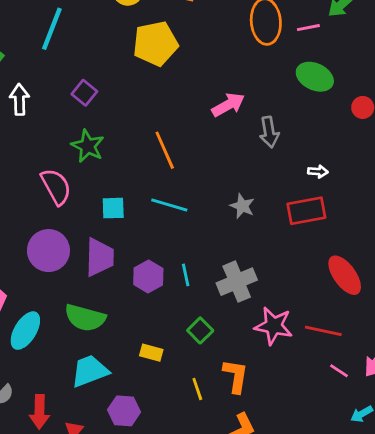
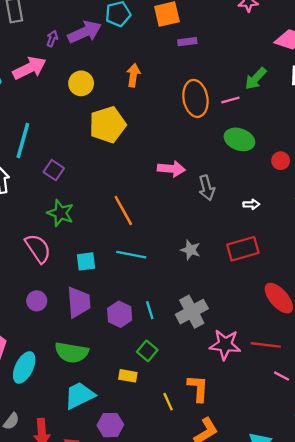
cyan line: (52, 29) -> (23, 140), moved
pink arrow: (228, 105) -> (171, 169), turned 40
white arrow: (318, 171) -> (251, 204), moved
purple circle: (48, 251) -> (37, 301), size x0.6
green square: (200, 330) -> (147, 351), moved

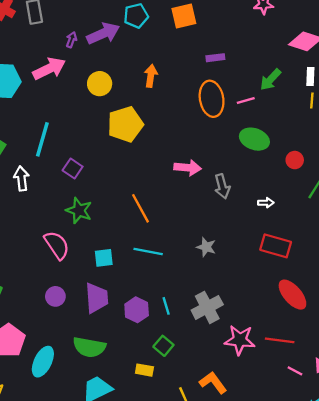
purple rectangle: (187, 42) -> (215, 58), moved
red rectangle: (243, 249) -> (276, 246), moved, turned 32
orange L-shape: (198, 388) -> (213, 383), turned -40

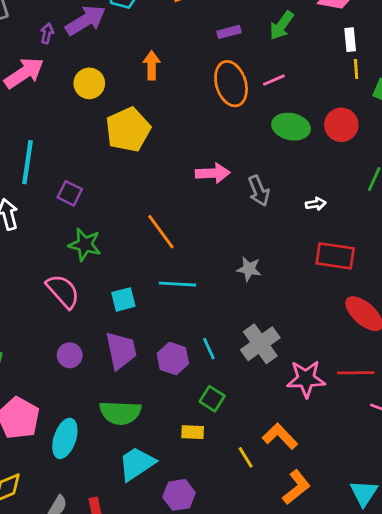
green arrow: (270, 80) -> (281, 25), moved
red circle: (295, 160) -> (341, 125), moved, size x1.5

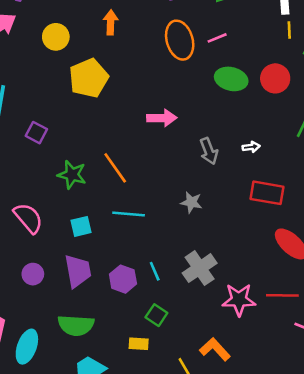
gray arrow: (259, 191) -> (209, 151), moved
green star: (85, 245) -> (72, 175), moved

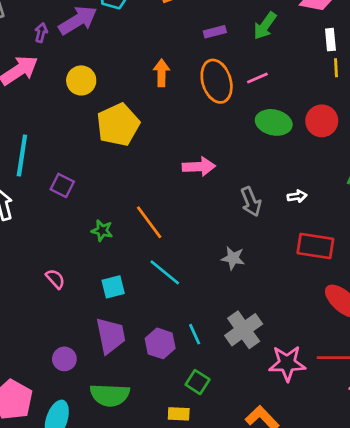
orange arrow: (111, 22) -> (162, 73), moved
green star: (72, 175) -> (102, 231), size x0.7
cyan line: (129, 214) -> (165, 272), turned 36
pink semicircle: (28, 218) -> (55, 279), size x0.6
purple circle: (33, 274) -> (64, 359), moved

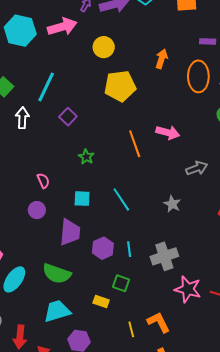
gray arrow: (251, 202) -> (197, 168), turned -105
orange line: (149, 222) -> (135, 144), moved
purple circle: (64, 359) -> (37, 210), moved
green square: (198, 382) -> (121, 283), turned -30

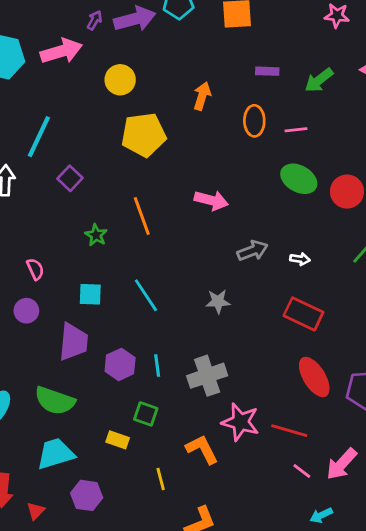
orange ellipse: (198, 76) -> (254, 121), size x0.7
orange line: (135, 144) -> (142, 216), moved
gray star: (172, 204) -> (218, 301), turned -30
orange L-shape: (159, 322) -> (202, 449), moved

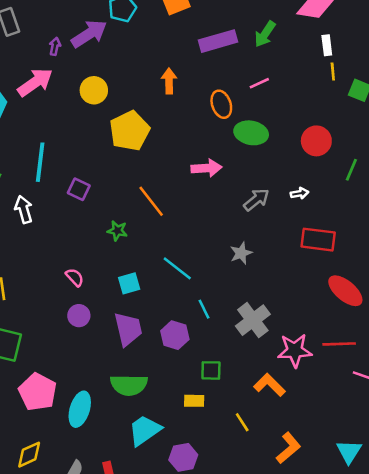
purple rectangle: (267, 71) -> (218, 41), size x1.8
orange ellipse: (254, 121) -> (221, 104), moved
green ellipse: (299, 179) -> (251, 133), moved
red circle: (347, 192) -> (316, 141), moved
cyan line: (157, 366) -> (204, 309), moved

